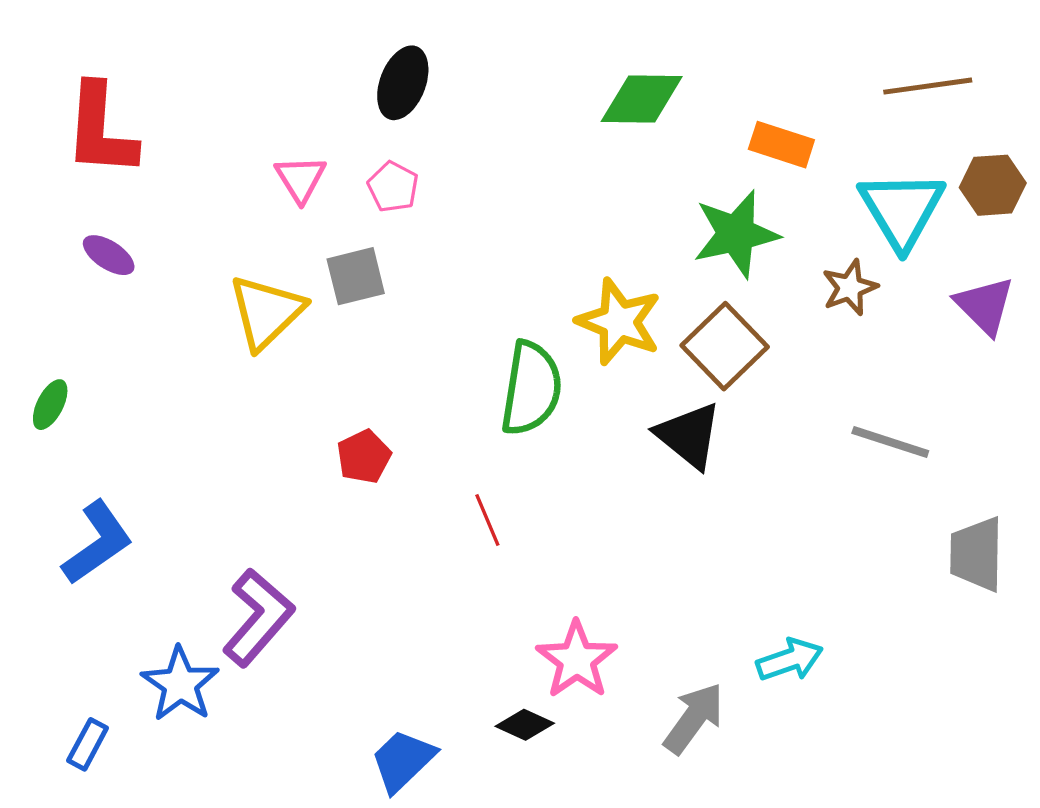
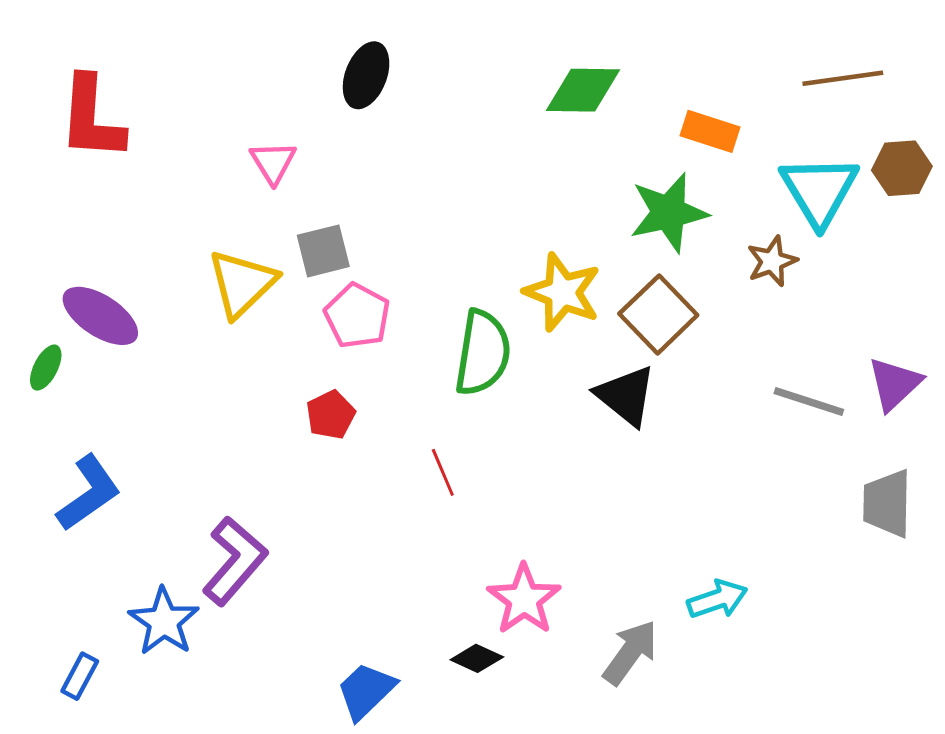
pink pentagon: (393, 187) -> (357, 316), moved, size x1.4
purple ellipse: (109, 255) -> (100, 316), moved, size x1.6
purple triangle: (985, 305) -> (895, 384), moved, turned 32

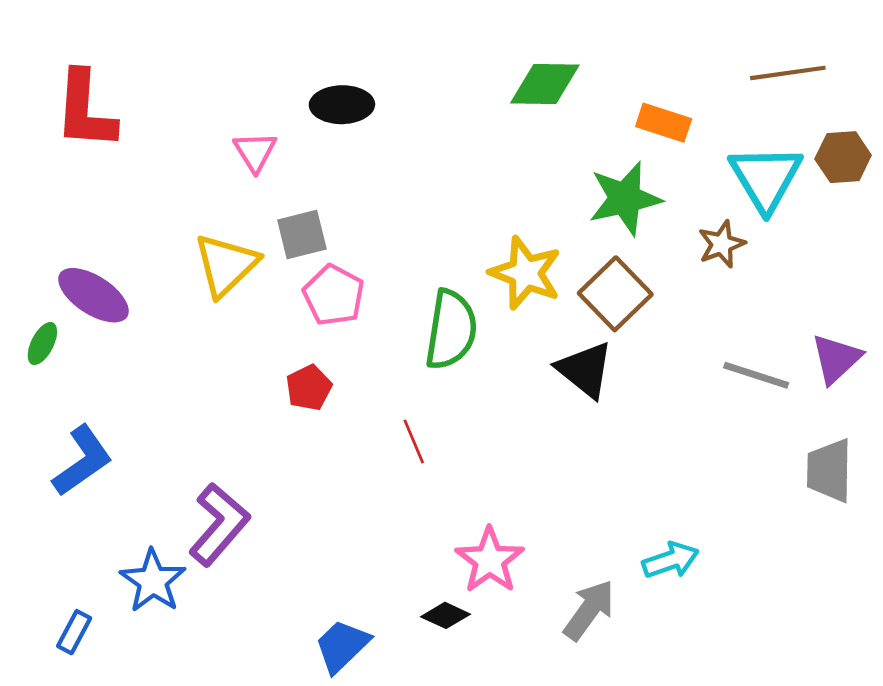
black ellipse: (366, 75) -> (342, 105), moved, turned 68

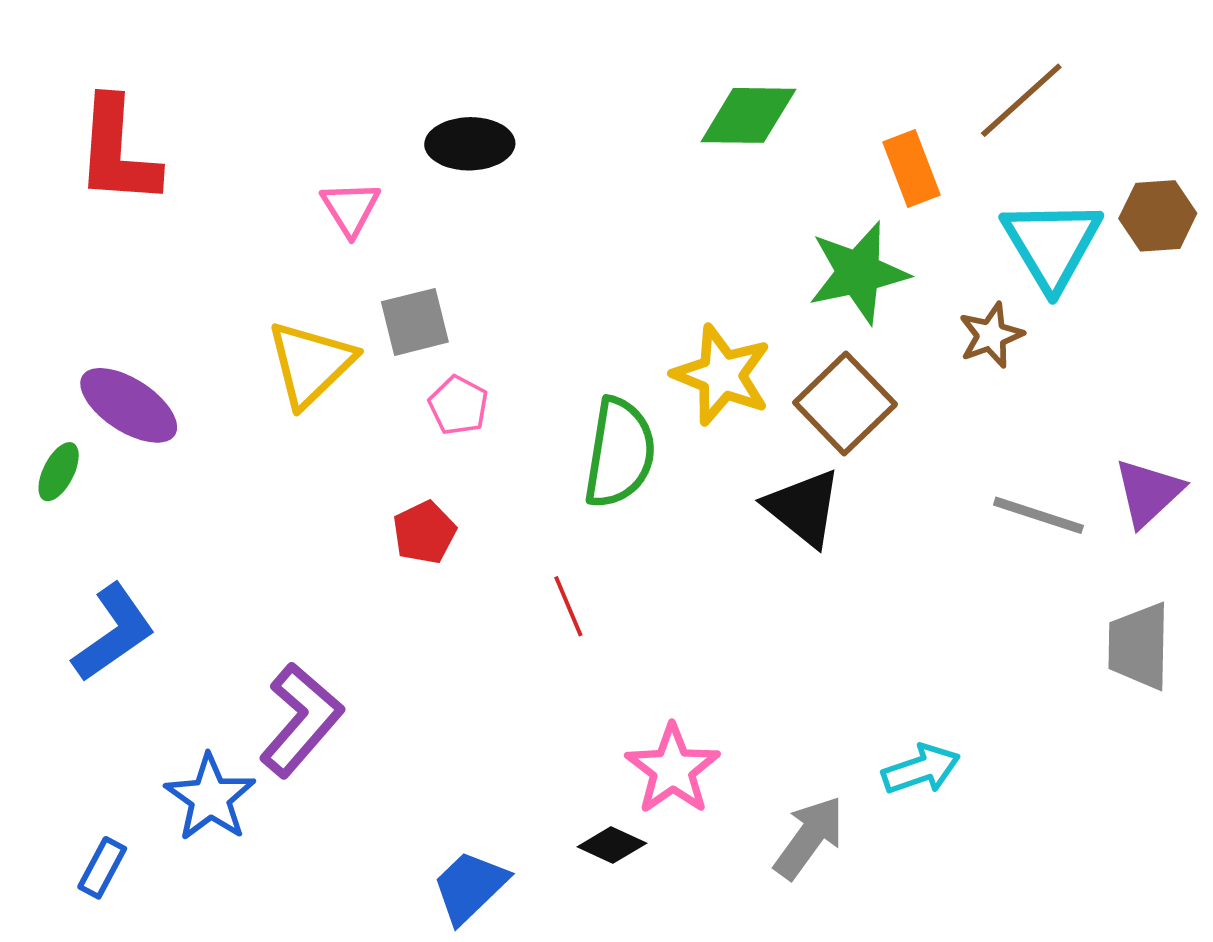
brown line: (788, 73) -> (1021, 100), moved, turned -34
orange rectangle: (664, 123) -> (911, 168), turned 51
pink pentagon: (334, 295) -> (458, 405), size x0.7

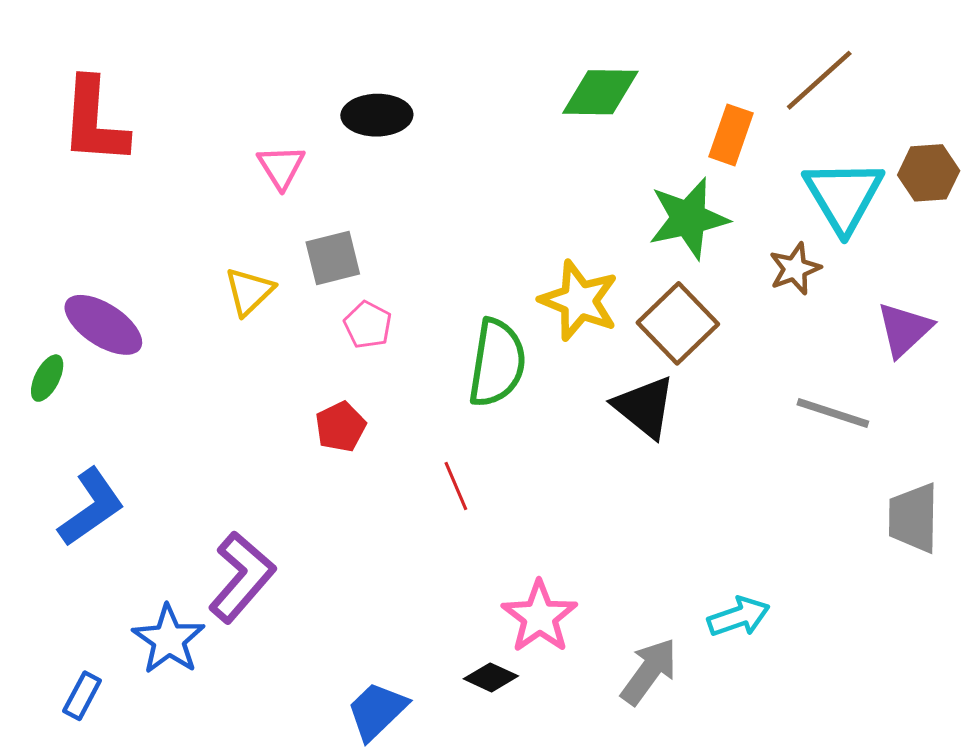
orange rectangle: (911, 168) -> (731, 135), turned 40
yellow triangle: (311, 364) -> (249, 291), size x0.7
purple triangle: (1148, 493) -> (904, 329), moved

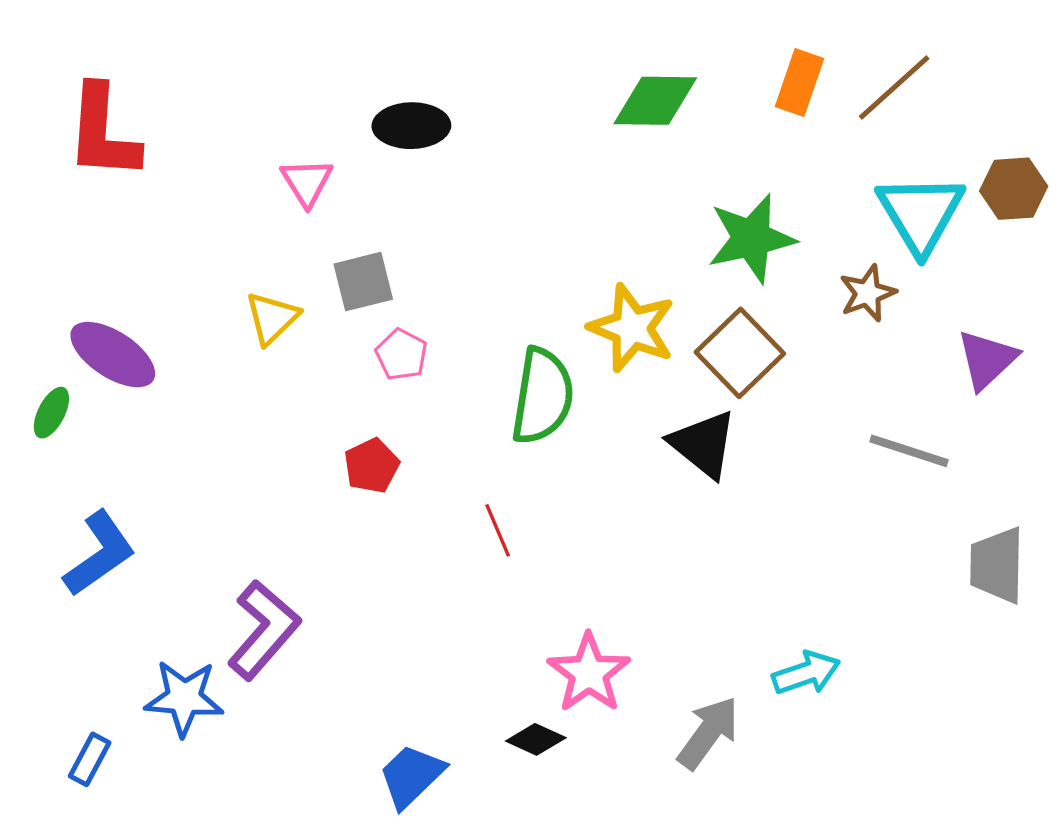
orange rectangle: (731, 135) -> (800, 83), moved
blue star: (169, 639) -> (184, 698), turned -30

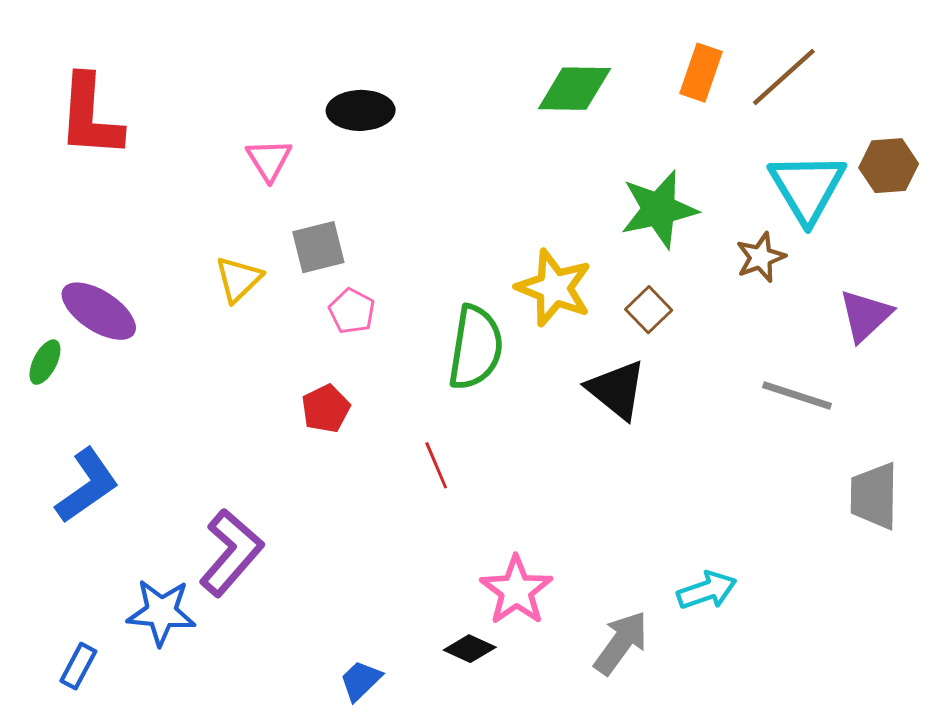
brown square: (740, 353) -> (649, 310), size x0.6
blue trapezoid: (411, 776) -> (361, 681), size x0.7

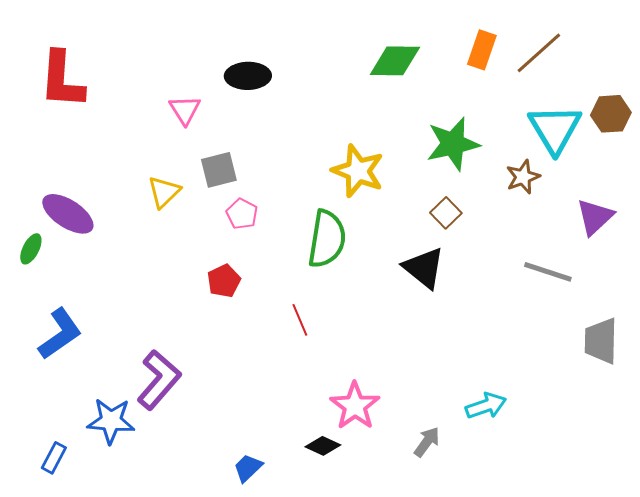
yellow star: (554, 288) -> (358, 171), moved
gray arrow: (621, 643) -> (427, 442), size x0.7

